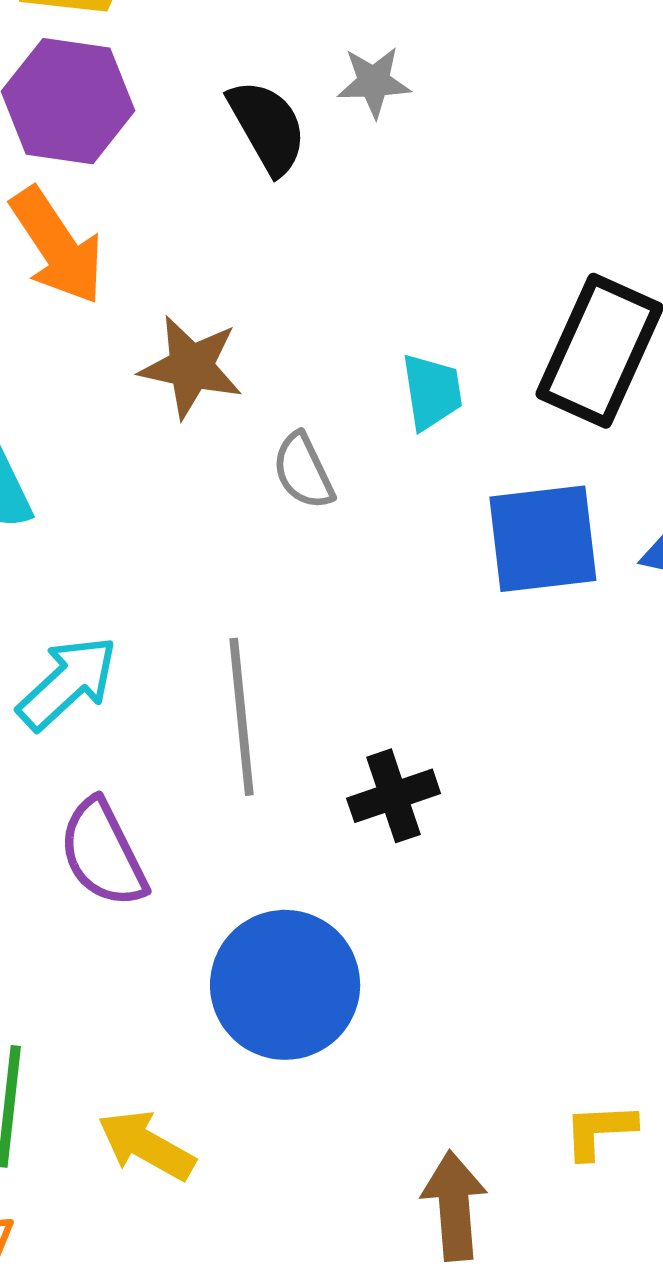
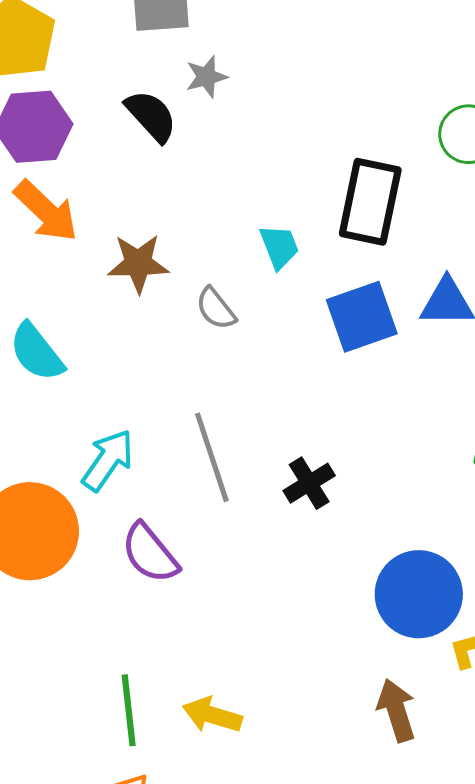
blue circle: (285, 985) -> (419, 594), moved

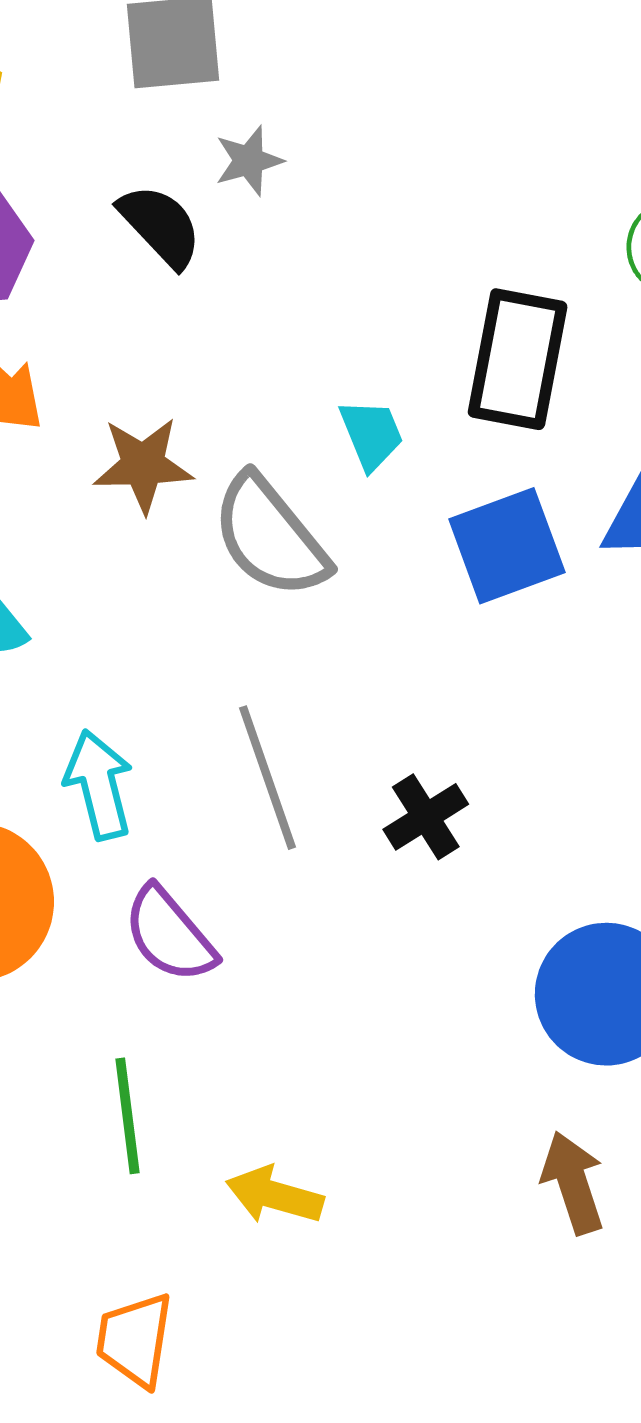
gray semicircle: (216, 309) -> (270, 536), size x1.8
cyan arrow: (108, 460) -> (99, 785), turned -48
green line: (129, 710) -> (127, 1116), moved

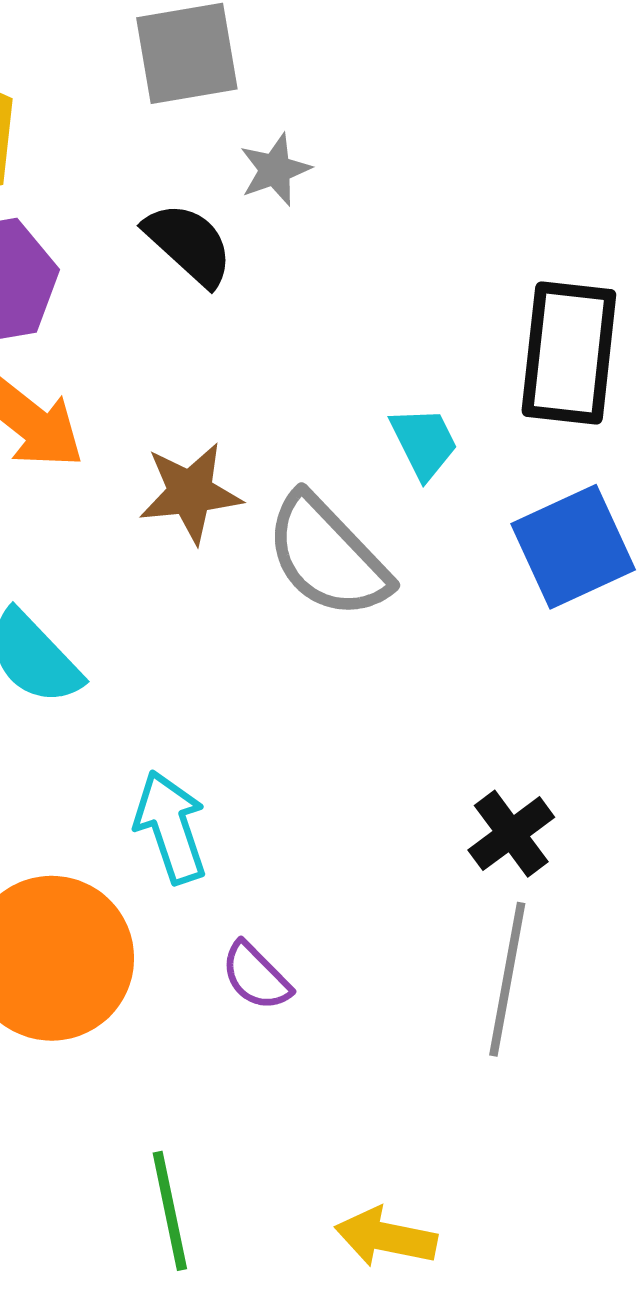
gray line: (268, 778) -> (507, 979), moved, turned 34
purple semicircle: (170, 935) -> (256, 976), size x0.7
green line: (127, 1116) -> (170, 1211), moved

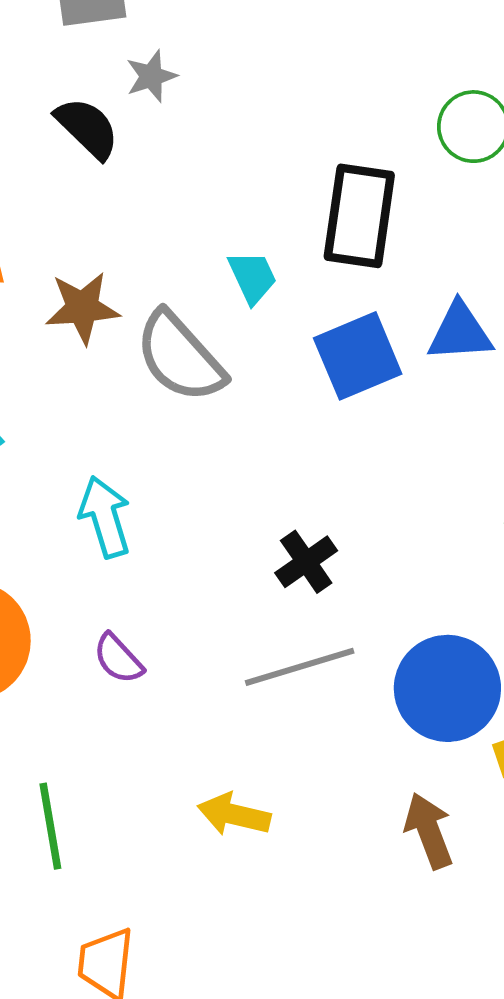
cyan arrow: (171, 827) -> (105, 517), moved
gray line: (507, 979) -> (300, 667), turned 61
yellow arrow: (386, 1237) -> (234, 815), moved

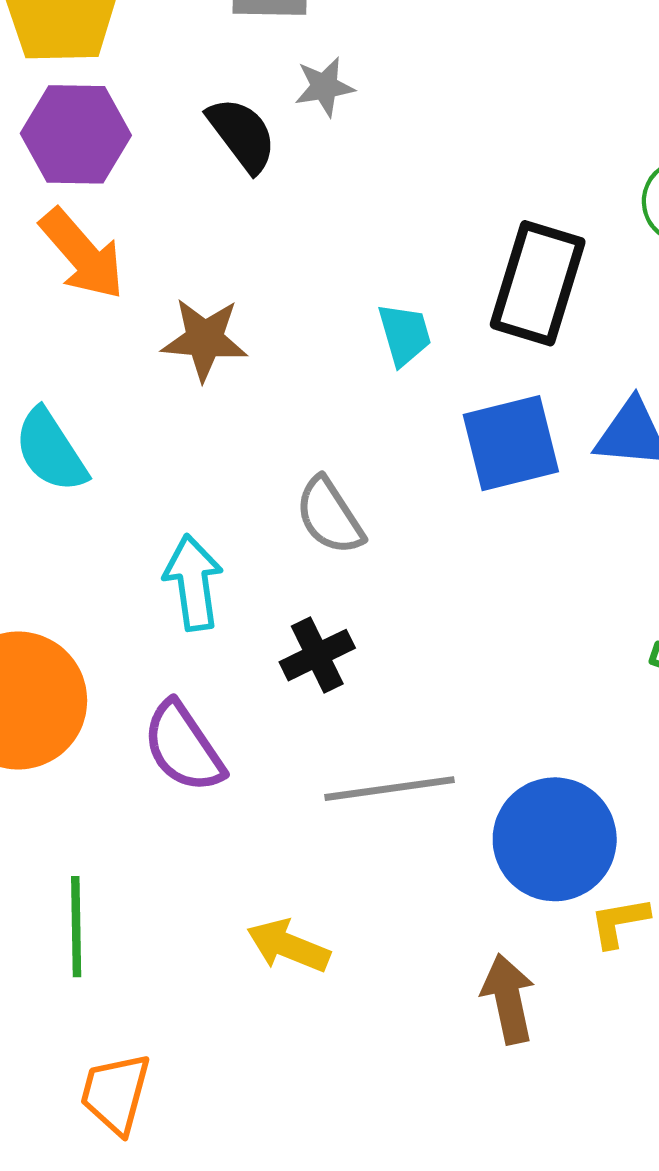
gray semicircle: (180, 357) -> (330, 516), moved, size x0.7
black cross: (306, 562) -> (317, 655), moved
purple semicircle: (118, 659) -> (183, 747), size x1.5

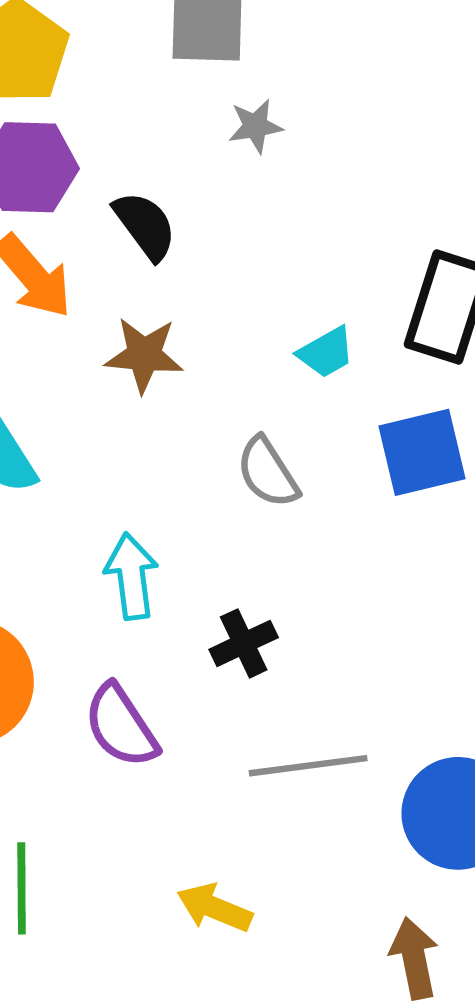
black semicircle: (242, 135) -> (145, 226), moved
cyan trapezoid: (404, 334) -> (326, 352), turned 76
gray semicircle: (330, 516) -> (268, 472), moved

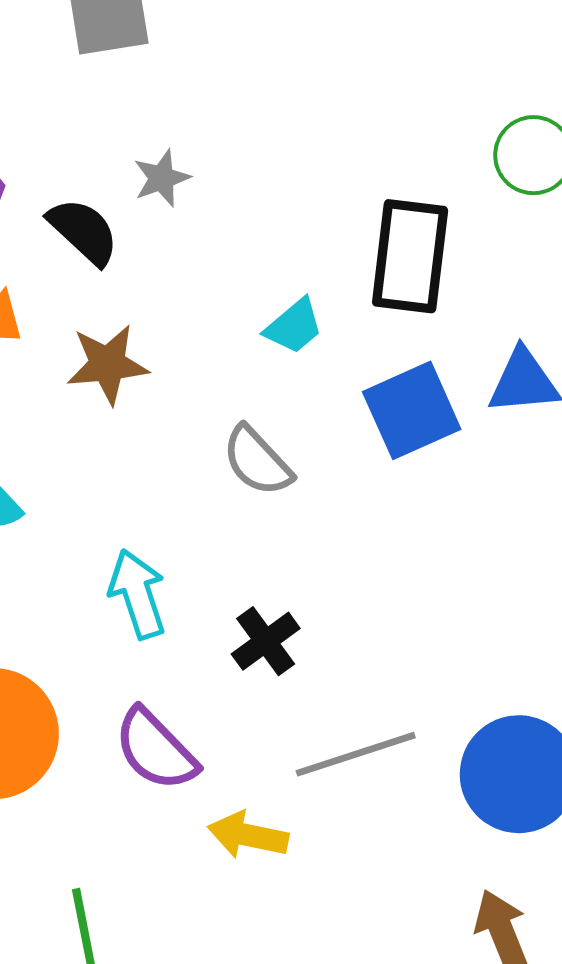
gray star: (256, 126) -> (162, 178), moved
yellow arrow: (214, 908) -> (248, 835), moved

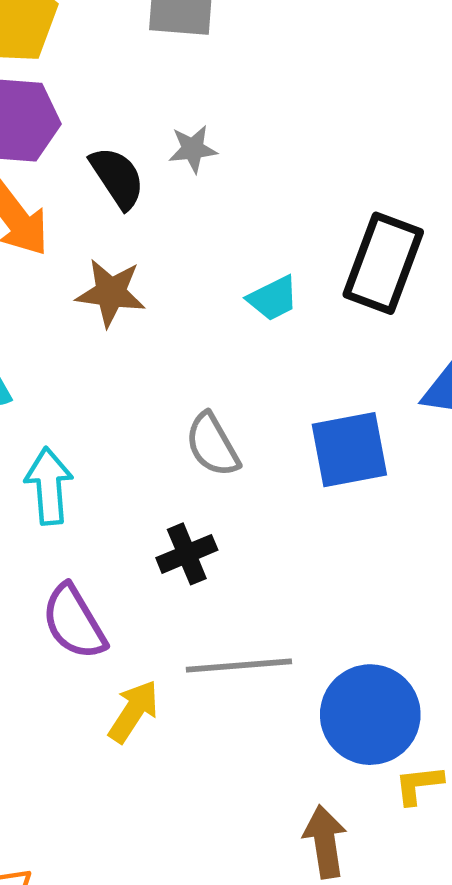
blue square: (412, 410) -> (349, 450), moved
gray semicircle: (257, 461) -> (212, 445), moved
cyan arrow: (138, 594) -> (49, 486), moved
yellow arrow: (248, 835) -> (133, 711), turned 98

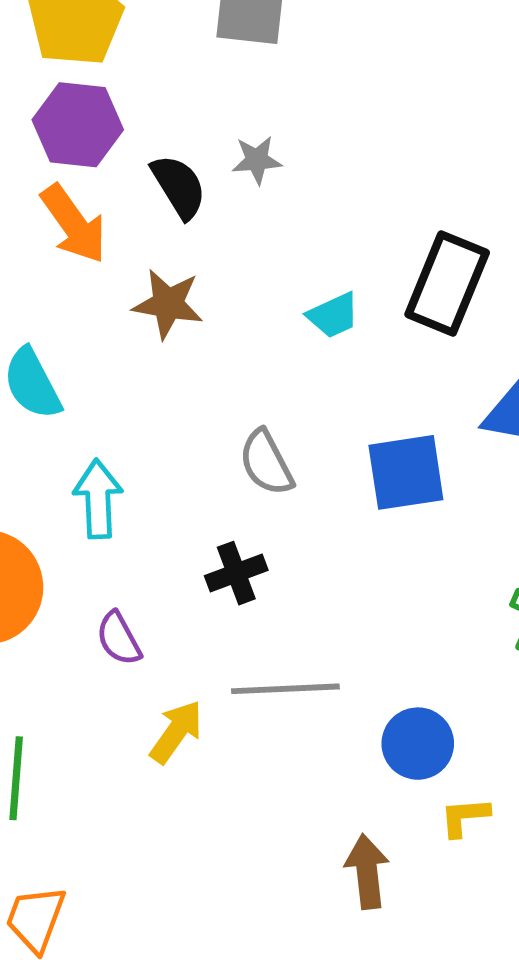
purple semicircle: (74, 622) -> (119, 638), size x0.7
blue circle: (370, 715) -> (418, 744), size x0.7

